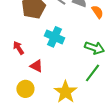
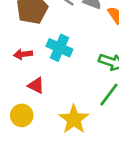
red arrow: (18, 48) -> (23, 54), moved, turned -64

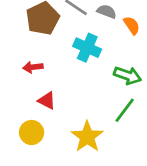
cyan cross: (59, 48) -> (87, 48), moved

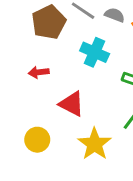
red triangle: (47, 100) -> (72, 104), moved, size x1.4

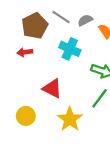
gray semicircle: (115, 15) -> (85, 20), turned -48
red arrow: (39, 72) -> (25, 52), moved

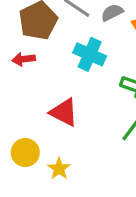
yellow star: (70, 119) -> (59, 169), moved, size x0.6

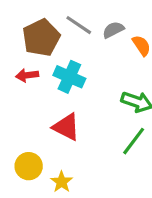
cyan cross: (90, 54) -> (69, 77), moved

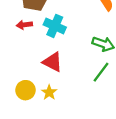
yellow star: (62, 182) -> (49, 92), moved

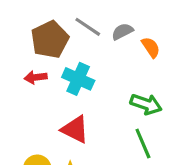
green line: (101, 72) -> (143, 144), turned -60

